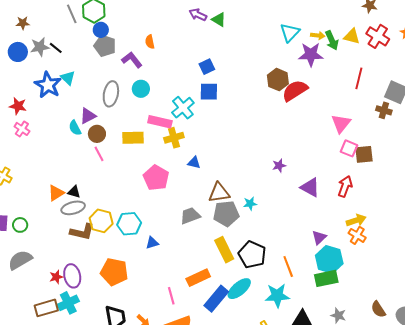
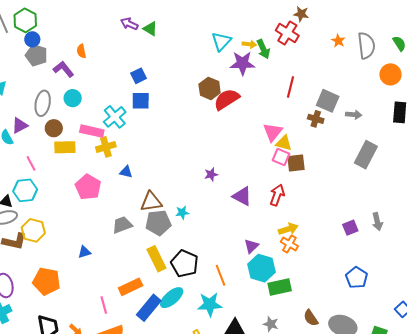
yellow triangle: (352, 36) -> (284, 143), moved
red cross: (378, 36) -> (287, 33), moved
brown circle: (97, 134) -> (54, 128), moved
cyan hexagon: (129, 224) -> (25, 190), moved
green rectangle: (326, 278) -> (280, 287), moved

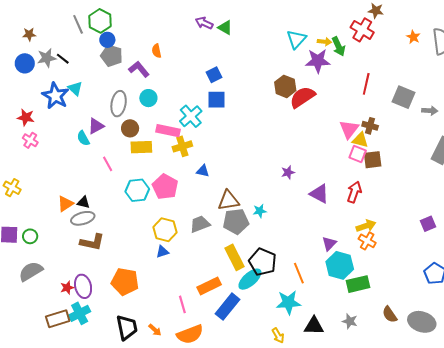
brown cross: (316, 119) -> (370, 126), moved
cyan hexagon: (25, 190) -> (137, 190), moved
yellow hexagon: (33, 230) -> (165, 230), moved
cyan ellipse: (172, 298) -> (250, 279), moved

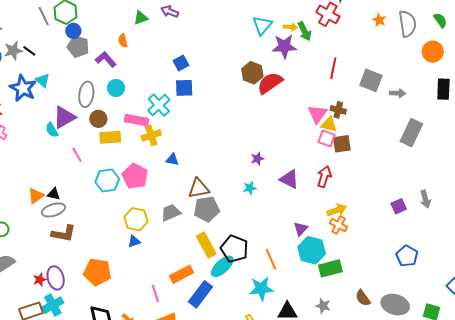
green triangle: (225, 28) -> (141, 18), moved, turned -49
purple triangle: (96, 126) -> (64, 117), size x1.4
cyan star: (260, 211) -> (250, 188), moved

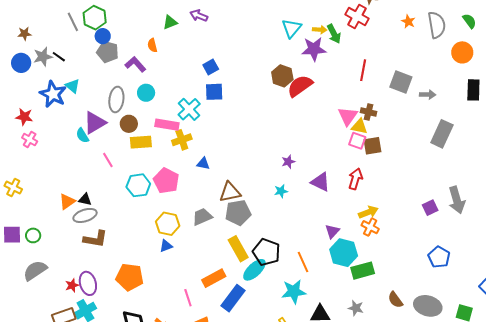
gray arrow: (425, 199) -> (457, 200), size x1.5

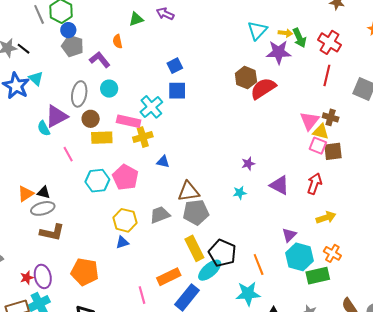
red cross: (357, 16) -> (329, 42), moved
orange cross: (370, 227) -> (332, 253), moved

